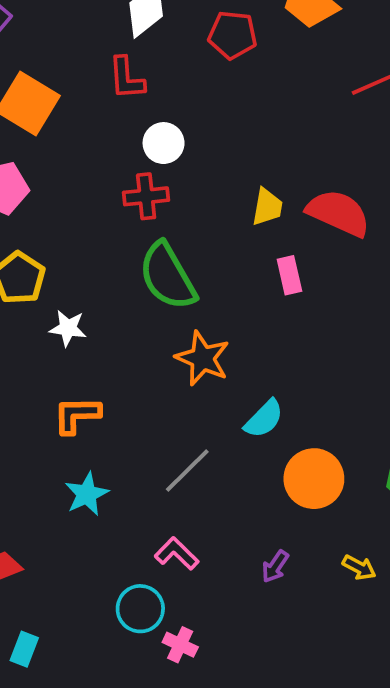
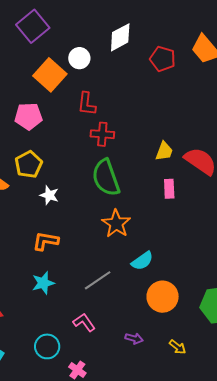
red L-shape: (126, 78) -> (87, 104), moved
white circle: (164, 143) -> (79, 58), moved
purple arrow: (275, 566) -> (134, 338), turned -120
cyan circle: (140, 609) -> (47, 346), moved

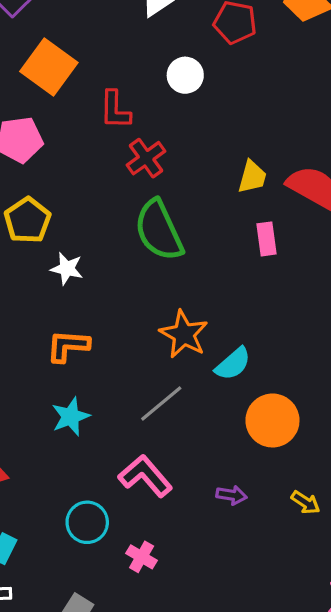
white circle: (79, 58) -> (185, 75), moved
red cross: (102, 134) -> (146, 158), turned -35
orange star: (116, 224) -> (184, 334), moved
pink L-shape: (84, 322) -> (145, 476), size x1.4

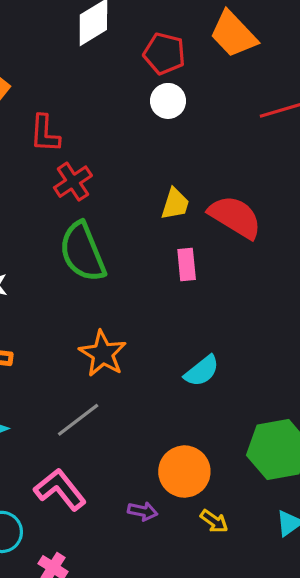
white circle: (185, 75) -> (168, 101), moved
cyan semicircle: (233, 364) -> (202, 371), moved
orange circle: (272, 420) -> (184, 472), moved

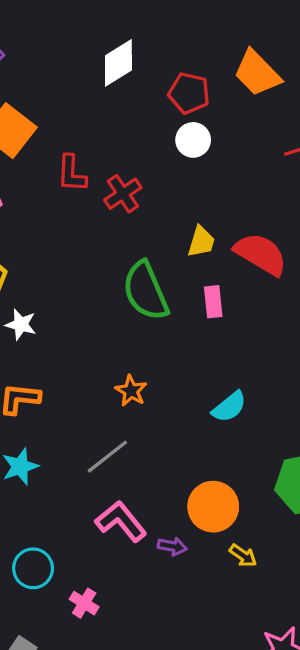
red cross: (73, 182) -> (123, 194), moved
green semicircle: (83, 252) -> (146, 291), moved
orange star: (103, 354) -> (131, 391), size x0.7
pink L-shape: (60, 489) -> (121, 521), moved

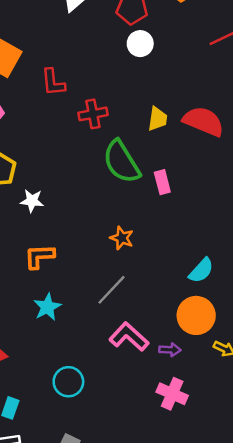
red cross: (123, 194) -> (93, 114), moved, turned 32
pink rectangle: (213, 302) -> (162, 182), moved
cyan semicircle: (229, 407) -> (201, 270), moved
pink cross: (84, 603) -> (172, 394), moved, size x1.4

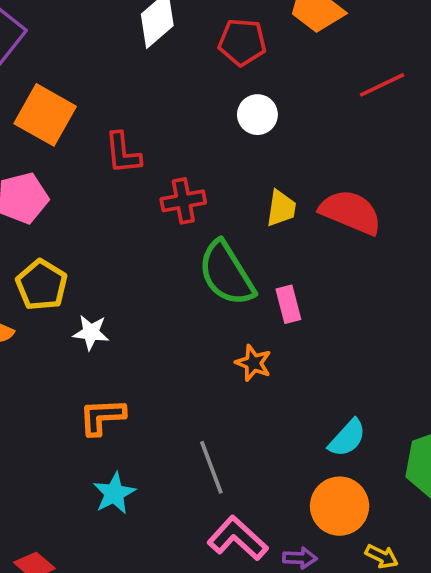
white circle: (140, 44) -> (257, 115), moved
orange star: (122, 238) -> (253, 363), moved
gray line: (112, 290) -> (211, 467), turned -64

